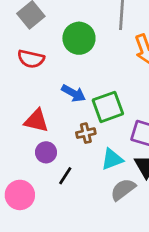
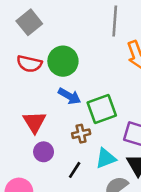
green circle: (79, 38) -> (63, 61), moved
red triangle: (36, 121) -> (34, 122), turned 45
black line: (65, 176) -> (75, 170), moved

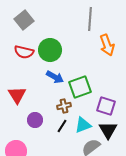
red triangle: (34, 122) -> (17, 95), moved
black line: (75, 170) -> (62, 126), moved

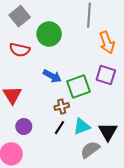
green circle: (50, 50) -> (49, 34), moved
purple square: (106, 106) -> (106, 75), moved
purple circle: (35, 120) -> (24, 127), moved

